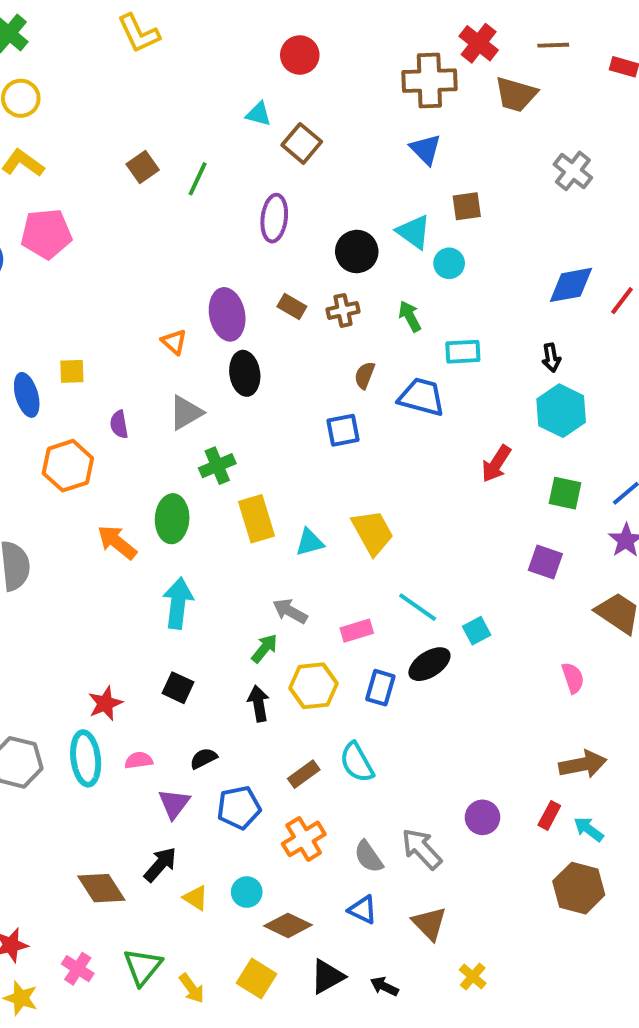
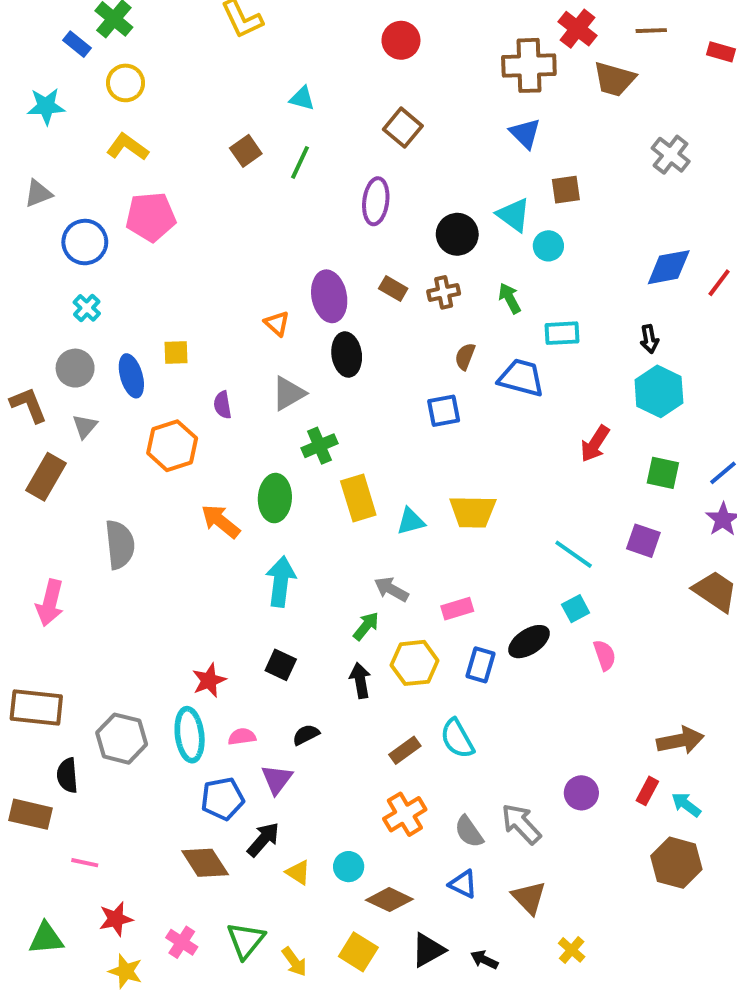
cyan triangle: (259, 114) -> (302, 98), moved
yellow trapezoid: (372, 532) -> (473, 512), turned 120
cyan line: (418, 607) -> (574, 554), moved
pink semicircle: (573, 678) -> (605, 655), moved
blue pentagon: (239, 808) -> (223, 799), moved

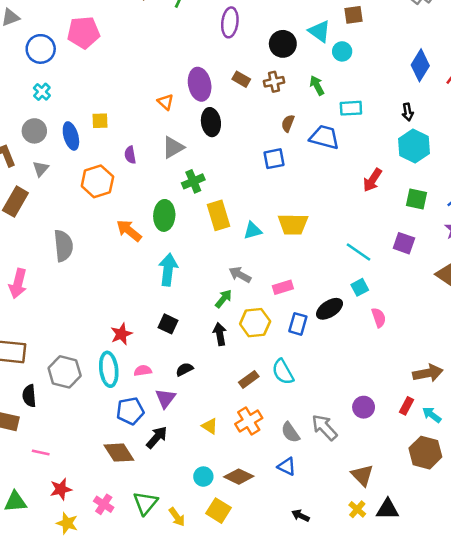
blue diamond: (669, 267) -> (420, 65), turned -48
cyan circle: (349, 867) -> (203, 477), moved
yellow triangle: (298, 872) -> (210, 426), moved
brown triangle: (529, 898) -> (362, 475), moved
black triangle: (428, 950) -> (388, 509), moved, turned 30

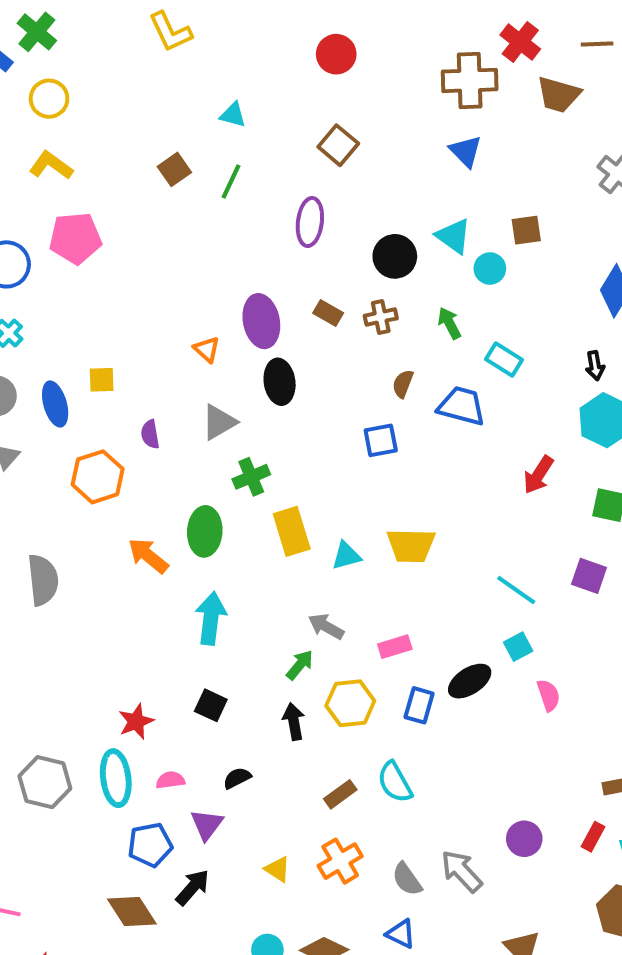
brown square: (353, 15) -> (526, 230), moved
cyan rectangle: (351, 108) -> (504, 360), turned 35

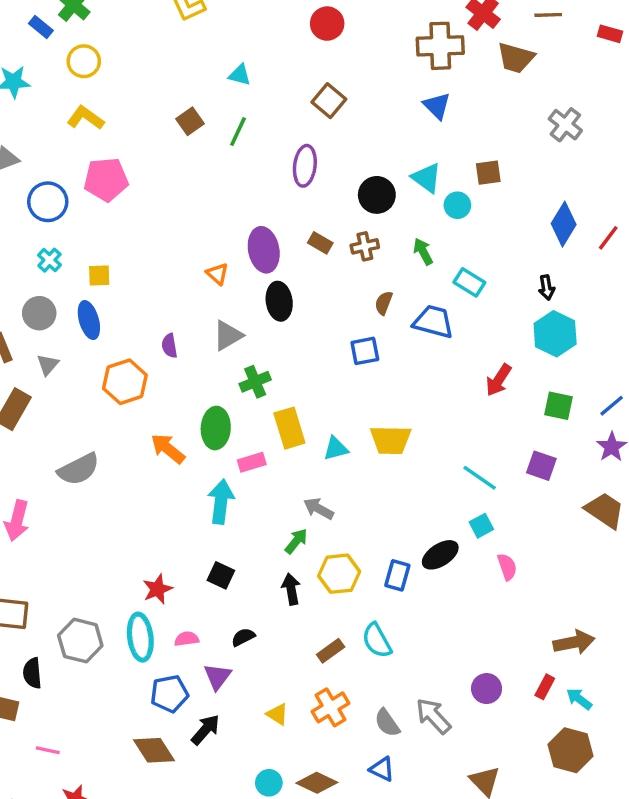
yellow square: (102, 380) -> (99, 275), moved
gray semicircle: (43, 580) -> (79, 469), turned 69
pink rectangle: (395, 647) -> (252, 462), moved

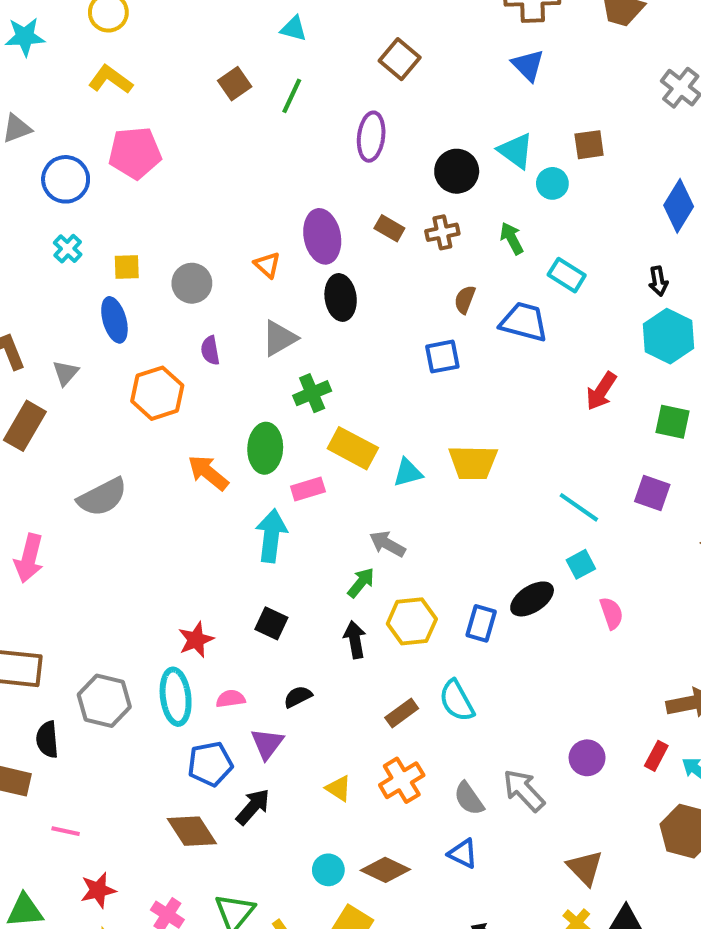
gray circle: (39, 313) -> (192, 283), moved
yellow rectangle: (289, 428) -> (353, 448), turned -45

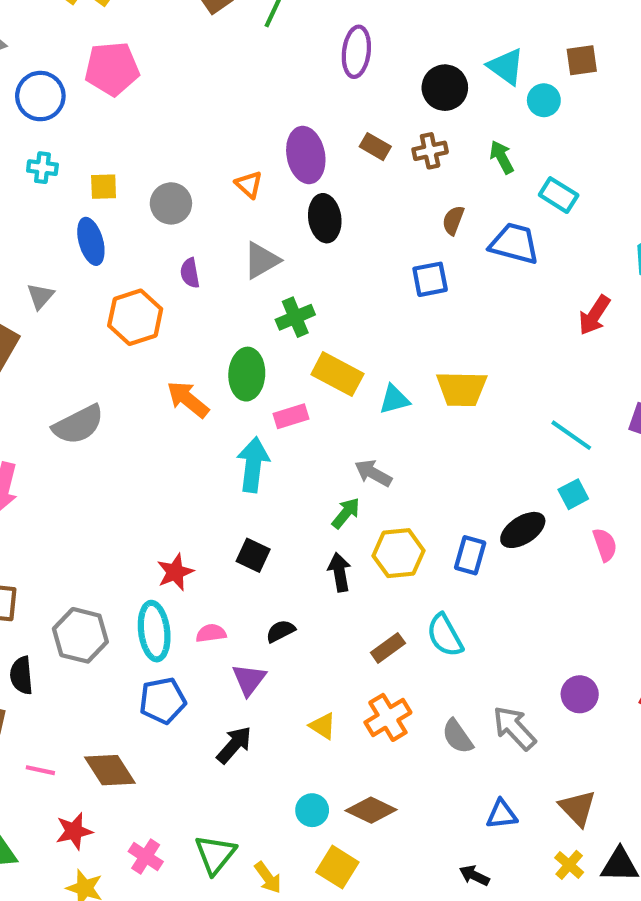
cyan cross: (68, 249) -> (42, 168), turned -36
blue pentagon: (210, 764) -> (163, 701), moved
brown diamond: (192, 831) -> (110, 770), moved
blue triangle: (463, 854) -> (502, 814), moved, turned -32

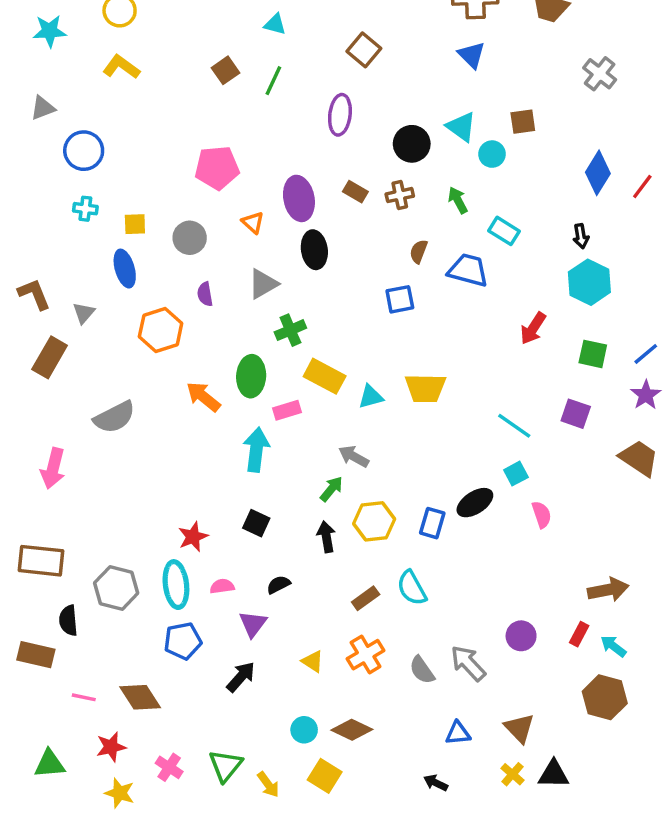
pink pentagon: (112, 69) -> (217, 168), moved

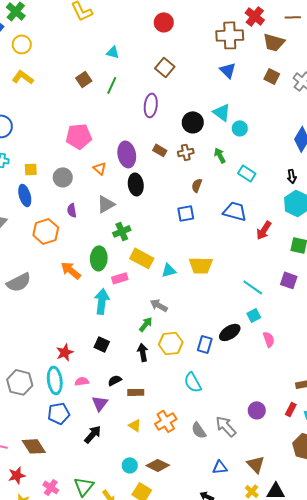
brown square: (523, 122) -> (272, 76), moved, turned 35
blue trapezoid: (468, 270) -> (235, 211), moved
brown rectangle: (366, 598) -> (136, 392), moved, turned 35

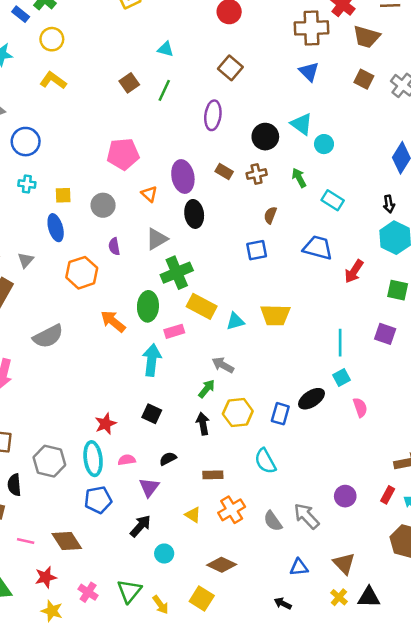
green cross: (122, 231) -> (177, 273), size x1.4
cyan line: (253, 287) -> (340, 343), turned 55
brown rectangle: (136, 392) -> (213, 475), moved
cyan circle: (130, 465) -> (164, 554), moved

